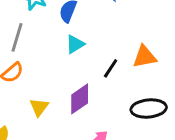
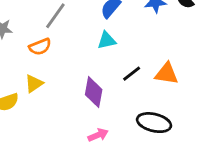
purple diamond: (80, 99) -> (94, 92), turned -64
yellow triangle: (39, 107) -> (34, 84), moved

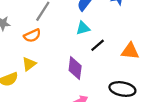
black line: (132, 74) -> (98, 45), moved

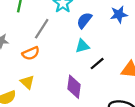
yellow triangle: (29, 64) -> (27, 82), turned -40

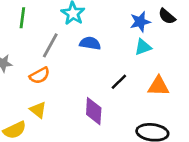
blue semicircle: (84, 20) -> (90, 43), moved, turned 66
cyan triangle: (82, 46) -> (143, 47), moved

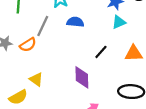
orange semicircle: (40, 75) -> (28, 45), moved

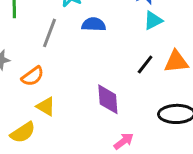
orange semicircle: (28, 45) -> (33, 76), moved
black line: (101, 52) -> (145, 65), moved

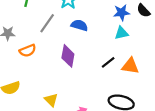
purple diamond: (108, 99) -> (68, 56), moved
yellow triangle: (46, 106) -> (51, 100), moved

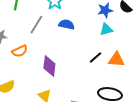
purple diamond: (68, 56) -> (49, 66), moved

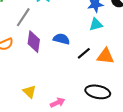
blue semicircle: (67, 25) -> (61, 39), moved
purple diamond: (49, 66) -> (34, 42), moved

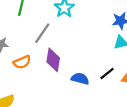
blue semicircle: (61, 39) -> (80, 79), moved

